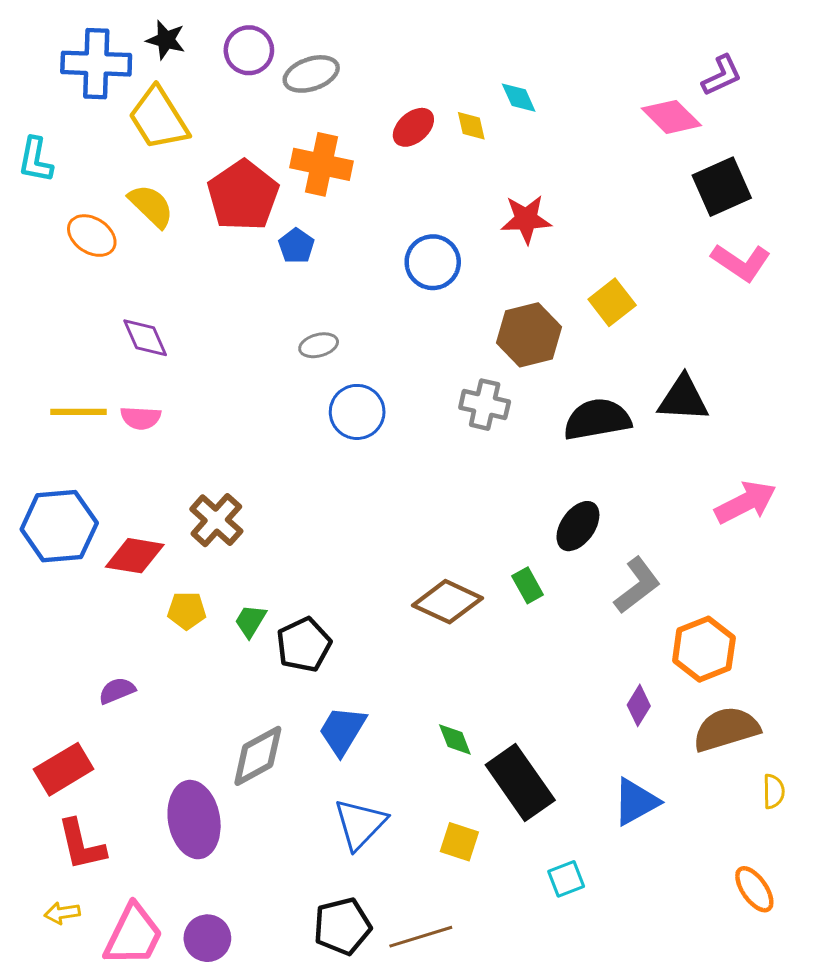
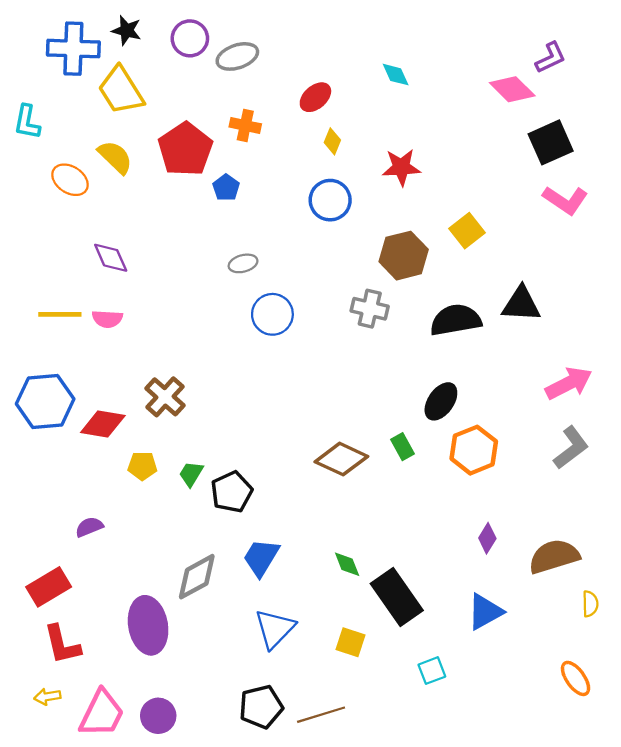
yellow diamond: (471, 126) -> (332, 141), moved, turned 35
orange cross: (322, 164) -> (245, 125), size x0.7
gray L-shape: (637, 585) -> (571, 448), moved
orange hexagon: (704, 649) -> (474, 450), moved

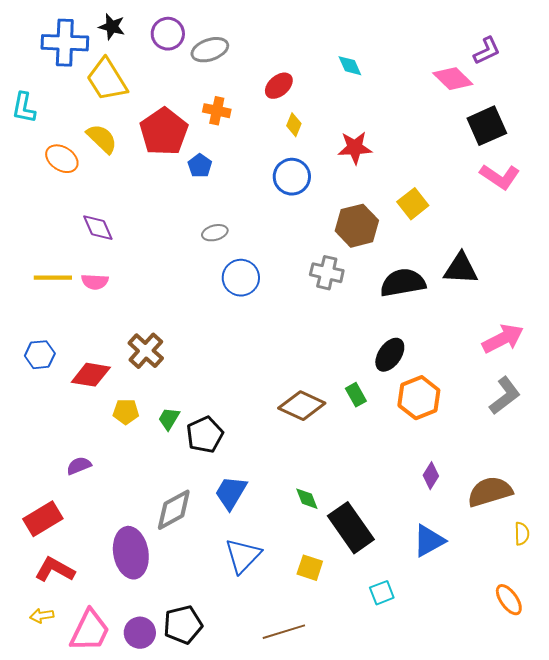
blue hexagon: (45, 401) -> (40, 355), size x0.6
red L-shape: (62, 645) -> (55, 570), turned 132
black pentagon: (261, 707) -> (183, 625), moved

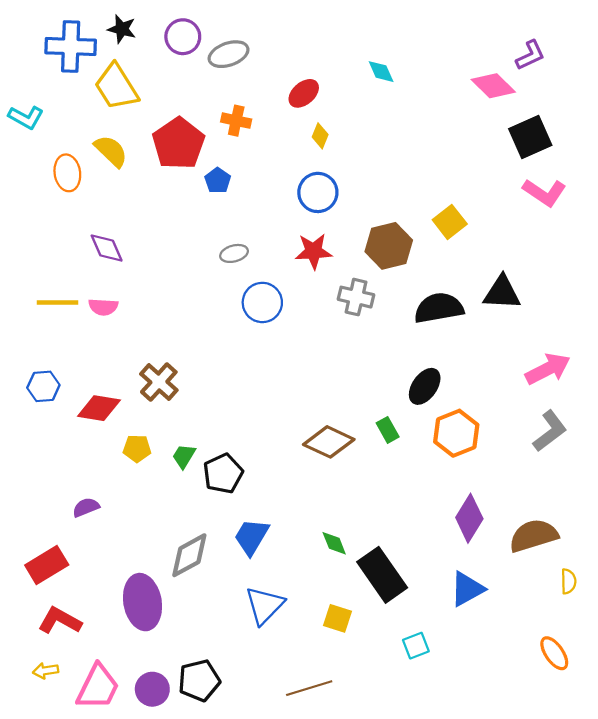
cyan L-shape: (24, 108) -> (26, 117), turned -72
red star: (355, 148) -> (314, 251), moved
orange ellipse: (62, 159) -> (67, 173), turned 48
purple diamond: (431, 476) -> (469, 518), size x1.6

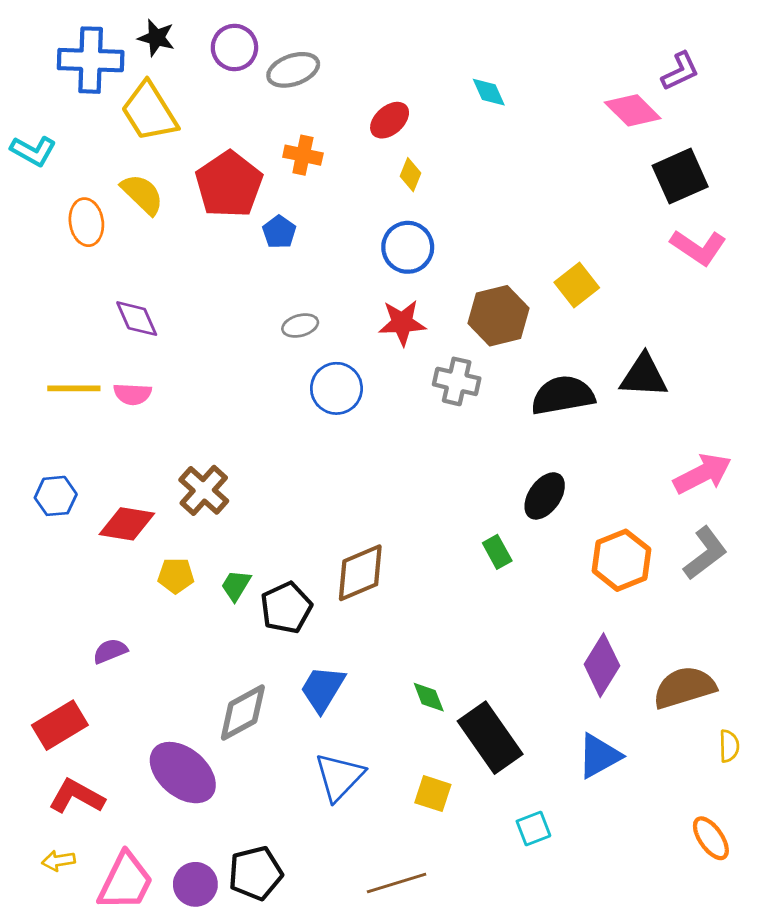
orange hexagon: (456, 433) -> (621, 560), moved
brown diamond: (329, 442) -> (360, 573), moved, turned -48
purple ellipse: (143, 602) -> (183, 773), turned -40

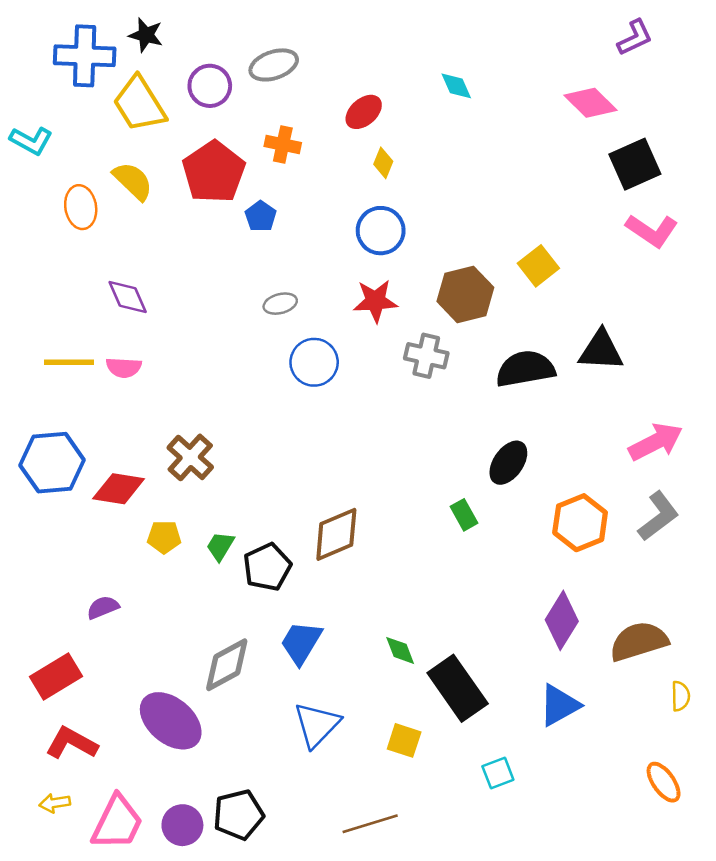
purple circle: (234, 47) -> (210, 86), moved
purple L-shape: (680, 71) -> (635, 38), moved
blue hexagon: (56, 496) -> (52, 463), size x1.6

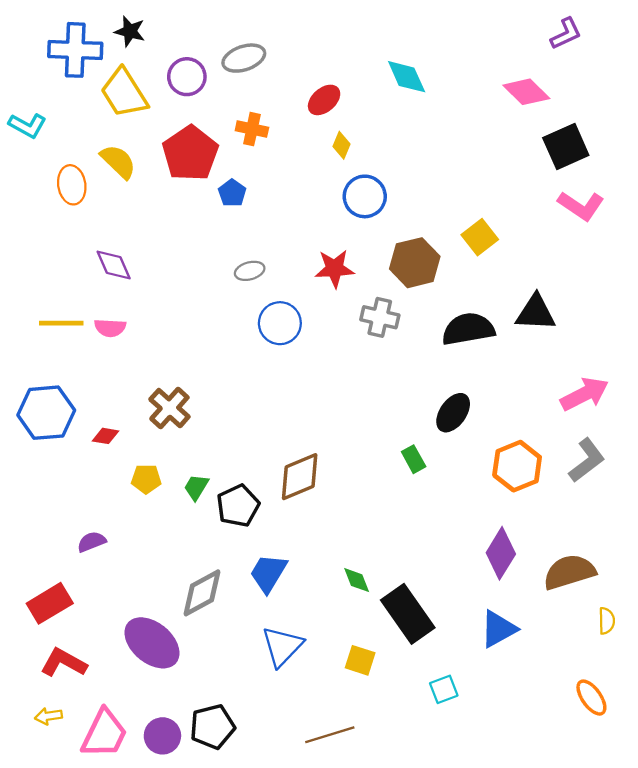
cyan diamond: (456, 86) -> (407, 77), size x1.4
blue circle: (381, 231) -> (365, 196), moved
red diamond: (119, 489) -> (105, 436), size x0.6

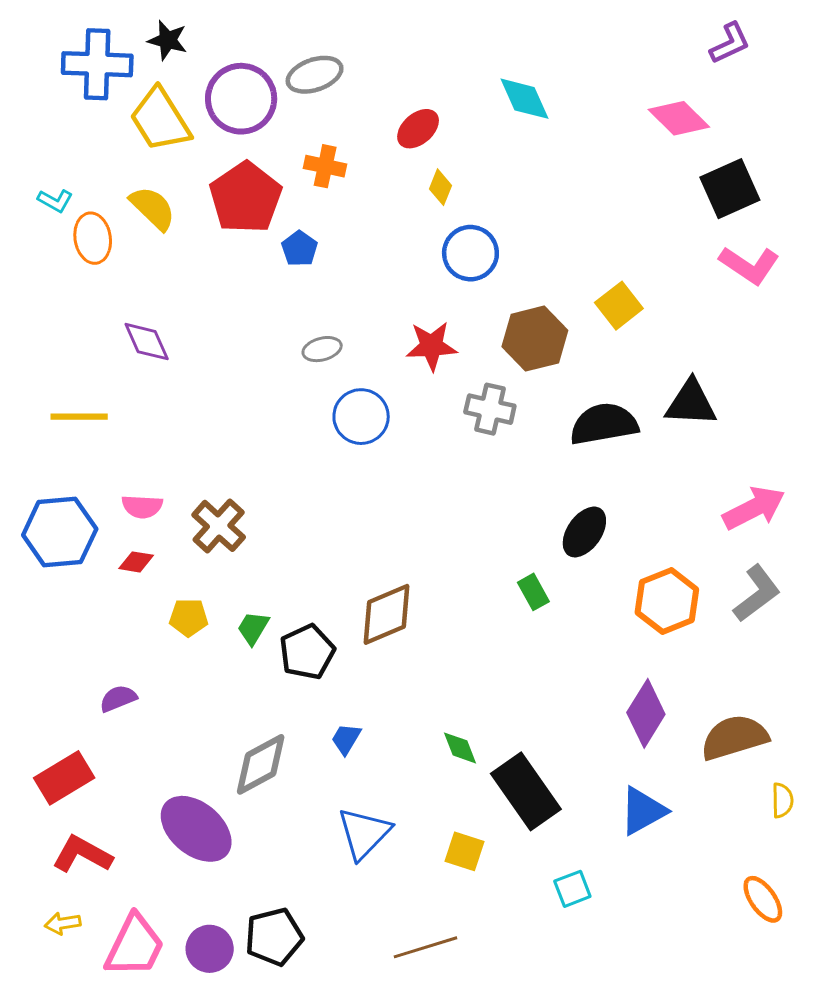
purple circle: (187, 77) -> (241, 99), size x1.4
cyan L-shape: (28, 126) -> (55, 201), moved, size x0.7
pink semicircle: (110, 328) -> (142, 506), moved
blue trapezoid: (268, 573) -> (346, 739), size x0.6

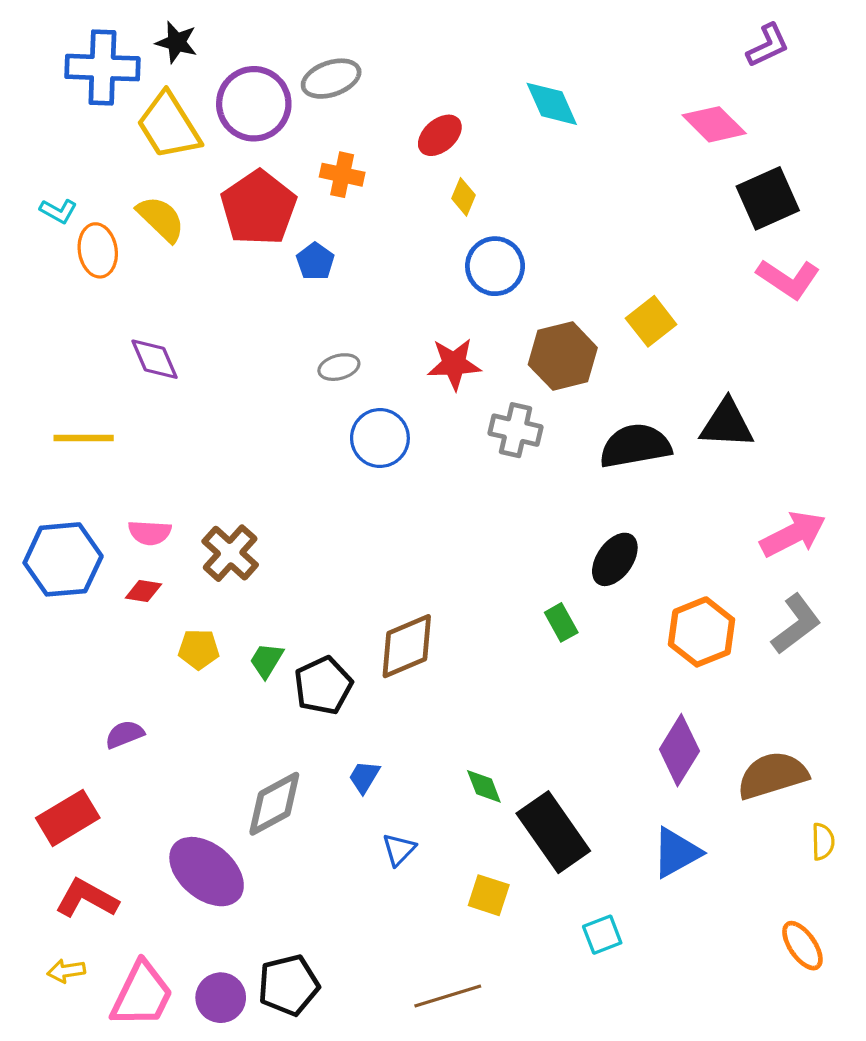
blue triangle: (364, 833) -> (399, 849), moved, size x0.6

